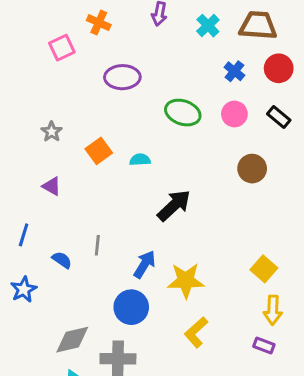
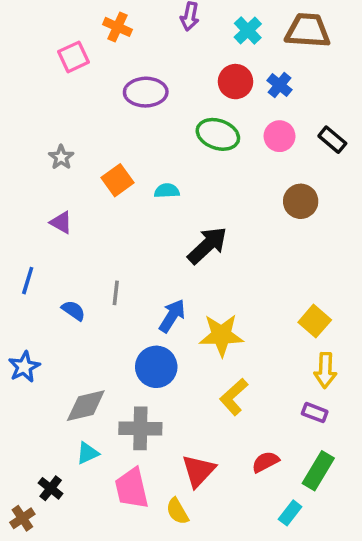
red circle: (279, 68) -> (235, 82), moved
blue star: (24, 289) -> (24, 367), moved

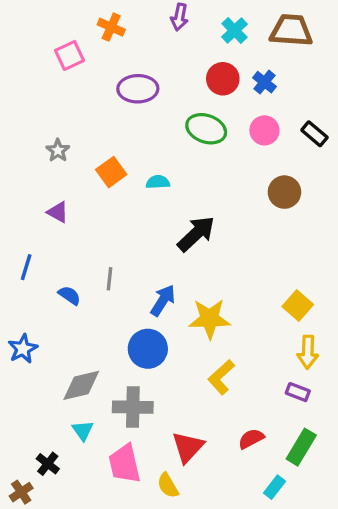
cyan triangle: (88, 453) -> (83, 430), turned -40

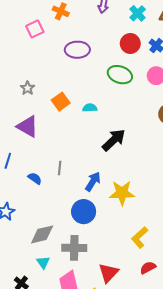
purple triangle: (58, 212) -> (28, 127), size x1.6
yellow L-shape: (221, 377) -> (140, 238), moved

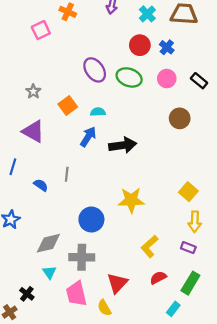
purple ellipse: (77, 50) -> (95, 70), moved, turned 55
black arrow: (114, 140) -> (123, 145), turned 35
blue arrow: (93, 182) -> (88, 137), moved

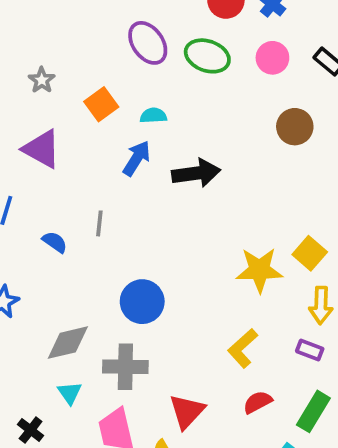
yellow star: (131, 200) -> (259, 270), moved

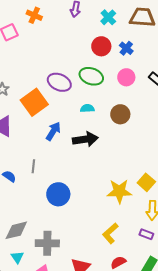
purple ellipse: (148, 43) -> (59, 82), moved, turned -30
orange square: (101, 104) -> (34, 102), size x1.5
cyan semicircle: (153, 115) -> (87, 108), moved
brown circle: (295, 127) -> (120, 114), moved
blue circle: (142, 302) -> (58, 194), moved

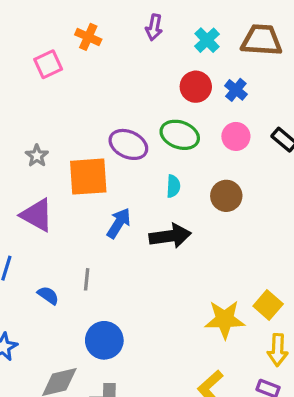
orange square: (34, 102) -> (88, 177), turned 32
cyan semicircle: (87, 108) -> (173, 186), turned 96
blue circle: (58, 194) -> (104, 340), moved

